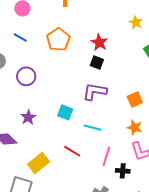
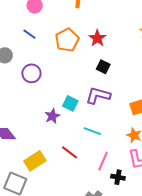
red star: (99, 42) -> (97, 38), moved
cyan square: (65, 112) -> (70, 103), moved
purple star: (28, 117) -> (52, 116), moved

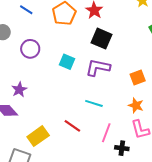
black square: (103, 67) -> (102, 39), size x1.5
cyan square: (70, 103) -> (67, 62), moved
purple star: (52, 116) -> (19, 90), moved

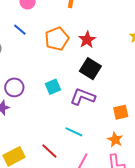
purple circle: (30, 49) -> (14, 87), moved
cyan square: (67, 62) -> (53, 87), turned 35

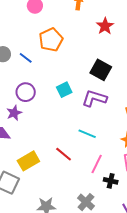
blue line: (20, 30) -> (26, 58), moved
orange pentagon: (57, 39) -> (51, 40), moved
red star: (87, 40) -> (105, 26), moved

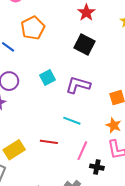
black square: (101, 70) -> (85, 44), moved
red line: (64, 154) -> (49, 142), turned -30

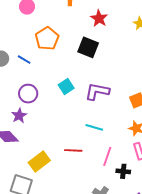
black square: (85, 44) -> (88, 47), moved

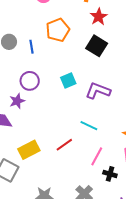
red star: (99, 18) -> (99, 17), moved
blue line: (24, 60) -> (32, 47), turned 40
red line: (73, 150) -> (64, 145), turned -48

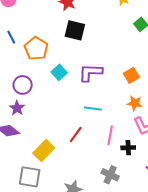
orange pentagon: (58, 30) -> (36, 48), moved
blue line: (32, 47) -> (11, 37), moved

